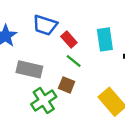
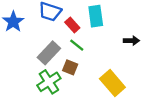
cyan rectangle: (105, 39) -> (96, 16), moved
gray rectangle: (29, 69) -> (49, 53), moved, turned -60

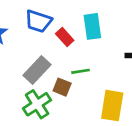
green line: (77, 45) -> (81, 71), moved, turned -48
yellow rectangle: (112, 83) -> (112, 106), turned 50

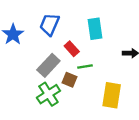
blue trapezoid: (38, 21) -> (50, 24), turned 95
red rectangle: (65, 37) -> (72, 49), moved

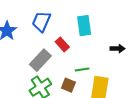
green line: (85, 66) -> (82, 69), moved
brown square: (69, 80) -> (68, 85), moved

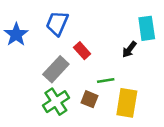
cyan rectangle: (84, 26) -> (147, 28), moved
black arrow: (118, 49) -> (129, 49), moved, turned 128

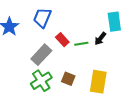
green line: (106, 80) -> (81, 44), moved

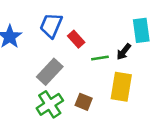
red rectangle: (62, 40) -> (76, 39), moved
yellow rectangle: (98, 82) -> (121, 87), moved

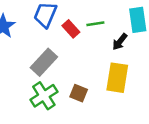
green line: (100, 58) -> (95, 24), moved

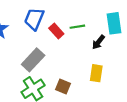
yellow rectangle: (117, 78) -> (96, 73), size x0.7

